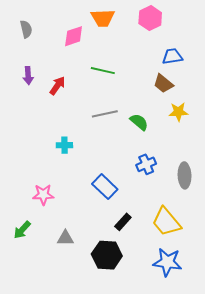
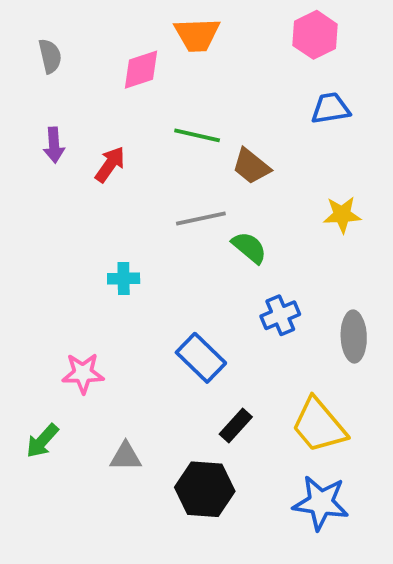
pink hexagon: (150, 18) -> (315, 35), moved
brown trapezoid: (163, 84) -> (251, 166), moved
green semicircle: (139, 122) -> (249, 248), moved

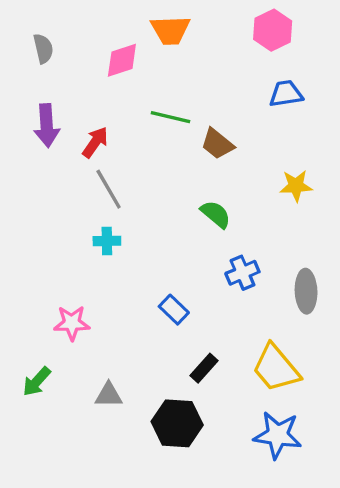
purple arrow: (54, 145) -> (47, 125), size x1.4
gray line: (201, 219) -> (109, 189), moved, turned 72
blue rectangle: (201, 358) -> (174, 310), size x0.7

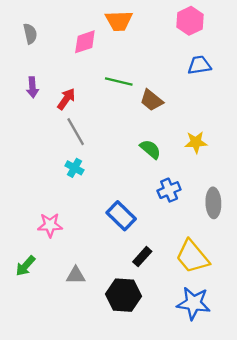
purple arrow: (47, 125) -> (32, 87), size x0.7
yellow star: (296, 186) -> (196, 142), moved
cyan cross: (107, 241) -> (74, 168), turned 30
blue rectangle: (174, 310) -> (121, 216), size x1.4

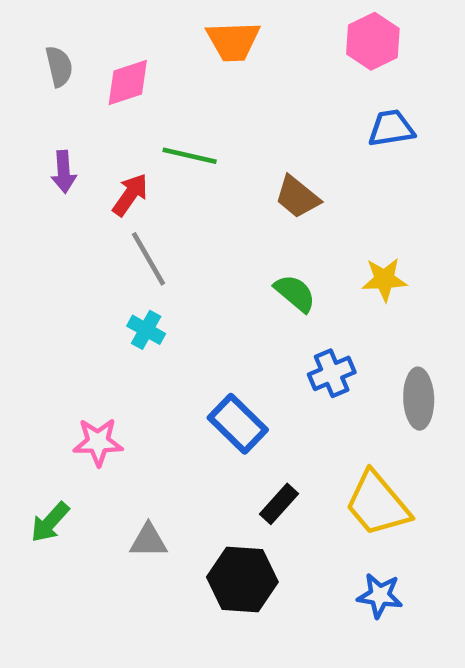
pink diamond: (85, 42) -> (128, 82), moved
green line: (119, 82) -> (190, 156), moved
blue star: (194, 303) -> (380, 596), size x0.7

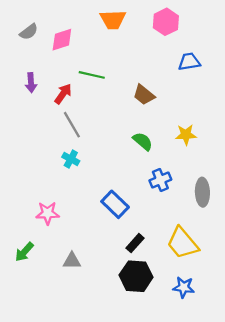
pink hexagon: (373, 41) -> (166, 22), moved
gray semicircle: (59, 66) -> (29, 32), turned 66
black hexagon: (242, 579) -> (136, 276), moved

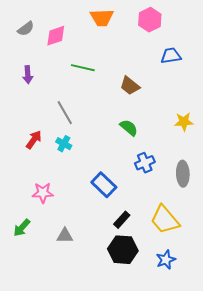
red arrow: (63, 94) -> (34, 140), moved
yellow star: (186, 135) -> (184, 122), moved
blue star: (184, 287) -> (166, 260), turned -30

